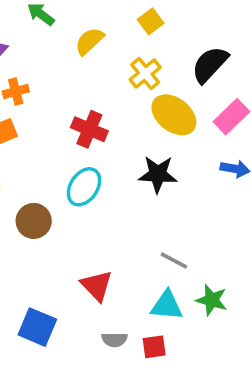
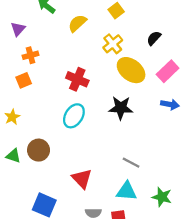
black semicircle: (210, 65) -> (154, 38), size x0.6
brown circle: (34, 221) -> (39, 150), moved
green star: (212, 300) -> (162, 197), moved

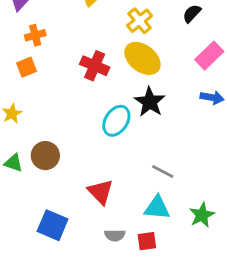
yellow ellipse: (131, 70) -> (142, 58), moved
black star: (121, 108) -> (150, 102), turned 30
cyan ellipse: (74, 116) -> (116, 121), moved
green star: (162, 197) -> (202, 215), turned 30

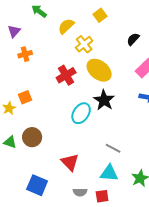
yellow cross: (140, 21) -> (84, 44), moved
red cross: (95, 66) -> (66, 75), turned 36
orange square: (26, 67) -> (25, 97), moved

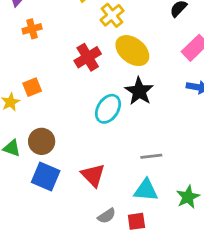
gray line: (113, 148) -> (151, 156), turned -35
blue square: (37, 185) -> (46, 177), moved
gray semicircle: (80, 192) -> (107, 216), turned -32

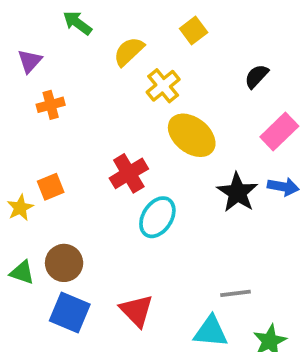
red cross: (88, 57) -> (129, 173), moved
black star: (139, 91) -> (237, 192), moved
gray line: (151, 156) -> (236, 293), moved

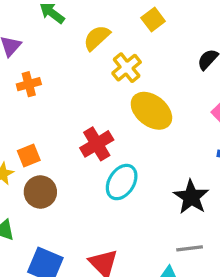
black star: (237, 192) -> (191, 197), moved
brown circle: (64, 263) -> (40, 192), moved

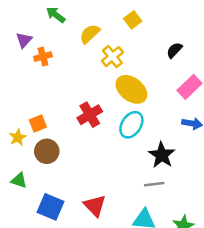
orange cross: (29, 84) -> (43, 57), moved
cyan ellipse: (122, 182) -> (131, 125), moved
gray line: (190, 248) -> (154, 184), moved

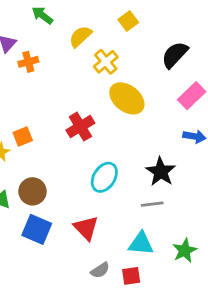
black semicircle: (174, 50) -> (175, 55), size x1.5
cyan ellipse: (131, 125) -> (104, 177), moved
brown circle: (47, 151) -> (33, 191), moved

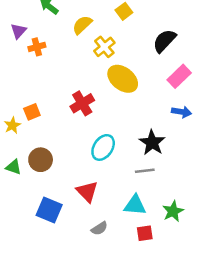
blue square: (37, 229) -> (49, 210), moved
red square: (131, 276) -> (145, 233), moved

